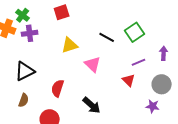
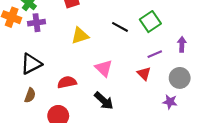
pink triangle: (93, 64) -> (104, 68), moved
red semicircle: (58, 88) -> (67, 82), turned 60

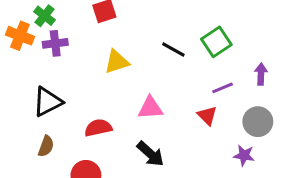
pink triangle: (104, 68) -> (150, 108), turned -48

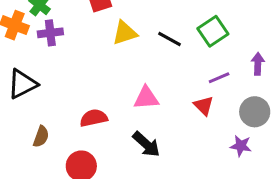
yellow triangle: (117, 62) -> (125, 33), moved
black triangle: (48, 102) -> (22, 84), moved

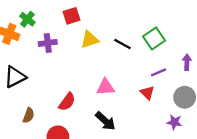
purple cross: (50, 33) -> (48, 43), moved
red semicircle: (94, 118) -> (67, 102), turned 138

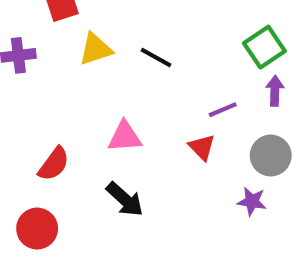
green square: (154, 38) -> (264, 47), moved

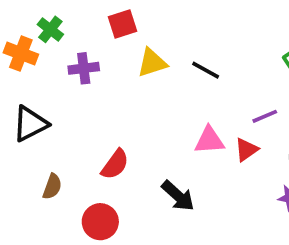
pink triangle: (125, 137) -> (209, 140), moved
red triangle: (202, 147) -> (246, 150), turned 40

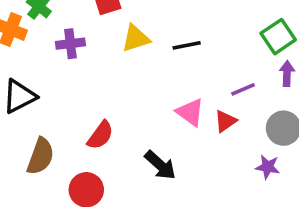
black line: (206, 70) -> (187, 45), turned -40
pink triangle: (209, 140) -> (190, 112), turned 40
brown semicircle: (52, 187) -> (41, 156), size x1.5

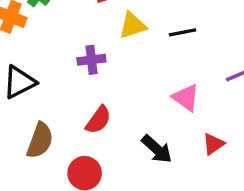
purple cross: (70, 44) -> (91, 60), moved
red triangle: (225, 121) -> (213, 144), moved

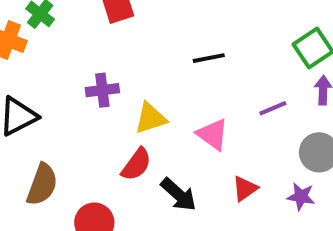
yellow triangle: (133, 25) -> (150, 118), moved
red semicircle: (98, 120) -> (136, 164), moved

